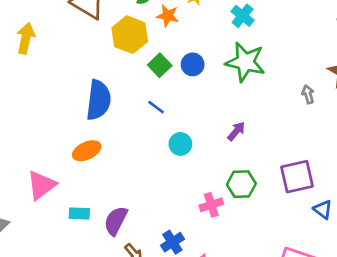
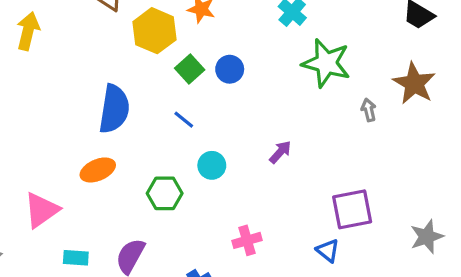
green star: (245, 62) -> (326, 63), moved
green hexagon: (241, 184) -> (165, 193), moved
blue triangle: (323, 210) -> (328, 251), moved
cyan rectangle: (79, 213) -> (76, 258), moved

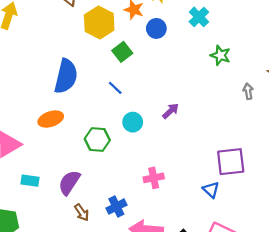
green star: (326, 63) -> (220, 55), size x0.6
blue circle: (230, 69) -> (156, 28), moved
purple arrow: (280, 152) -> (171, 111), moved

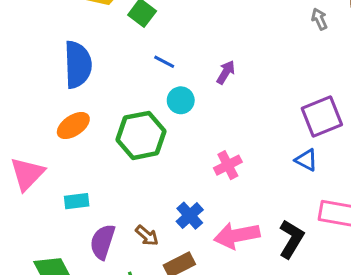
blue line: (115, 88) -> (164, 62), moved
green hexagon: (97, 140) -> (141, 135), size x1.4
cyan rectangle: (30, 181) -> (77, 201), moved
purple semicircle: (69, 182) -> (103, 242), moved

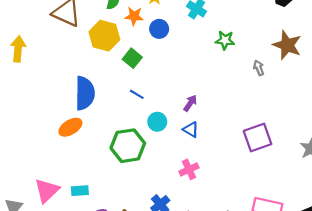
blue line: (164, 62) -> (137, 94), moved
orange ellipse: (73, 126) -> (70, 127), moved
blue triangle: (306, 160) -> (191, 130), moved
pink triangle: (27, 174) -> (47, 190), moved

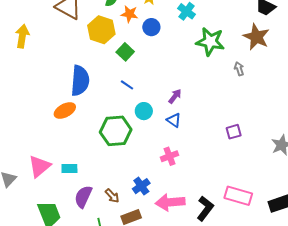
green star: (225, 40) -> (210, 42), size x1.6
brown star: (287, 45) -> (256, 37), moved
purple square: (258, 137) -> (234, 132), size x0.6

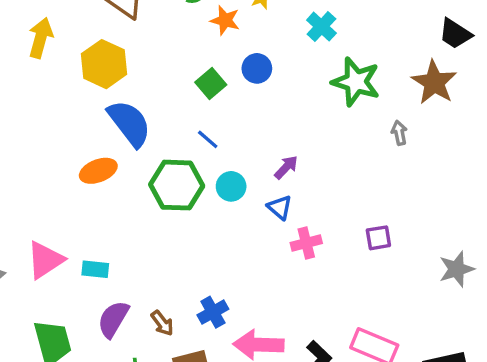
blue circle: (151, 27) -> (257, 68), moved
yellow hexagon: (101, 30) -> (104, 64), moved
blue semicircle: (80, 81) -> (129, 123), turned -48
green hexagon: (116, 131) -> (177, 185), moved
pink cross: (169, 156) -> (306, 243), moved

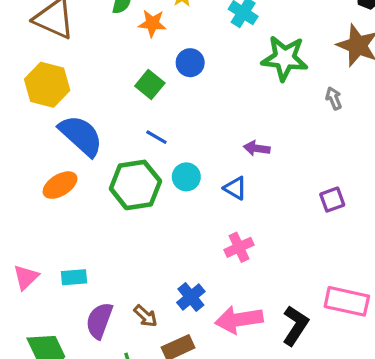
purple arrow: (286, 167) -> (257, 148), moved, turned -115
pink cross: (306, 243) -> (239, 247), moved
pink triangle: (45, 260) -> (26, 277), size x0.7

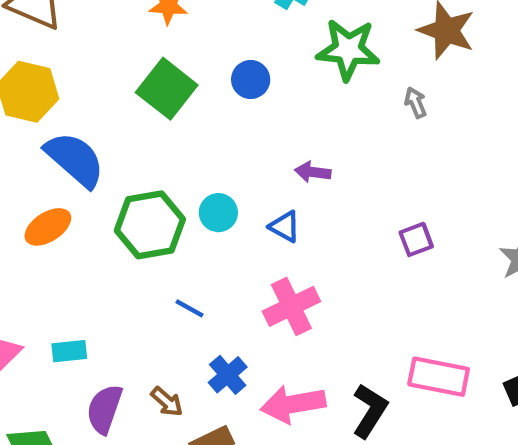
blue circle: (190, 63) -> (251, 79), moved
green square: (150, 85) -> (167, 89), size x1.5
blue line: (156, 137) -> (189, 308), moved
pink cross: (239, 247) -> (291, 306), size x1.4

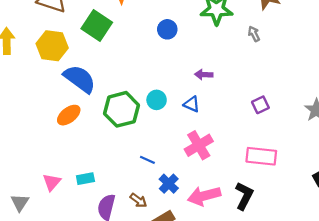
green square: (167, 89) -> (97, 25), moved
blue line: (189, 308) -> (147, 160), moved
pink rectangle: (439, 377) -> (261, 156), moved

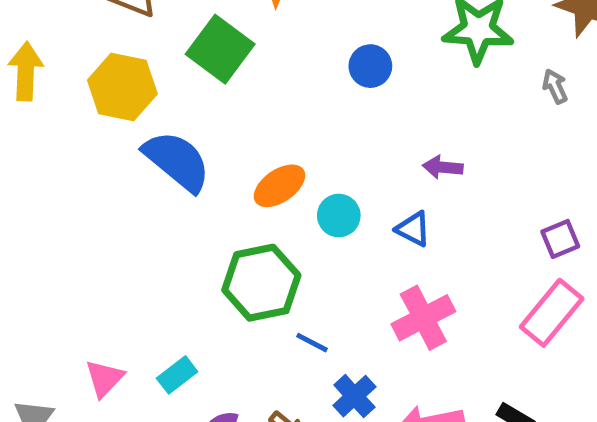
green hexagon: (122, 109) -> (261, 283), moved
orange ellipse: (69, 115) -> (279, 186), moved
pink rectangle: (261, 156) -> (552, 313), moved, turned -60
cyan rectangle: (85, 179) -> (177, 375), turned -30

